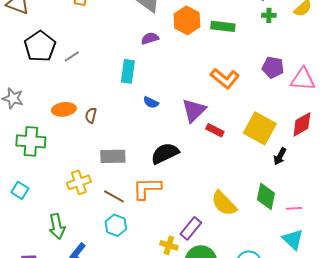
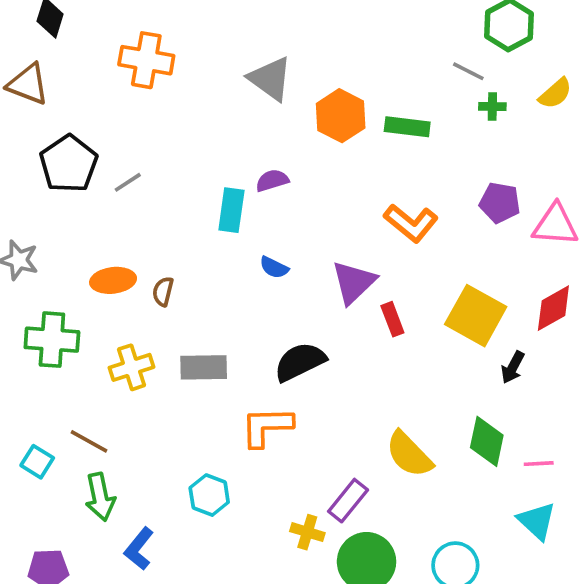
purple semicircle: (150, 38) -> (272, 180), moved
red rectangle: (215, 130) -> (392, 319), turned 42
yellow cross: (79, 182) -> (132, 367), moved
cyan square: (20, 190) -> (37, 462), moved
brown line: (114, 196) -> (89, 441), moved

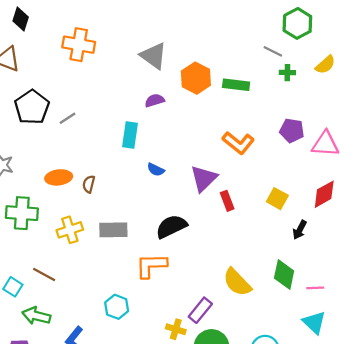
purple semicircle: (272, 180) -> (155, 100), moved
yellow square: (476, 316) -> (277, 199), size x0.6
green arrow: (100, 497) -> (36, 316), moved, turned 116

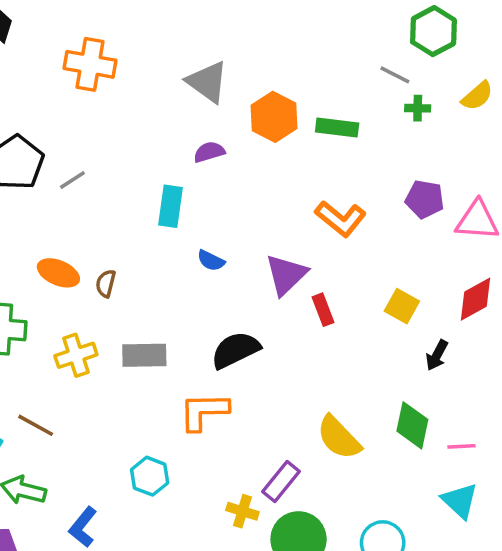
orange ellipse: (59, 177) -> (58, 273), turned 30

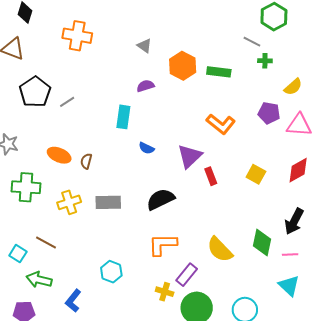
gray triangle: (207, 82) -> (144, 46), size x0.6
yellow semicircle: (477, 96) -> (293, 87), moved
black arrow: (437, 355) -> (294, 221), moved, size x1.5
orange L-shape: (204, 411) -> (163, 245), moved

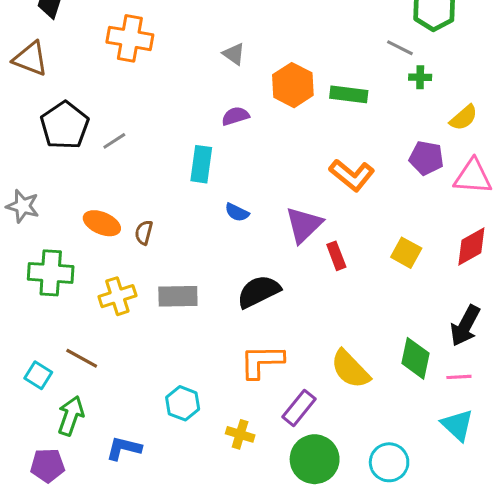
green arrow: (39, 280) -> (71, 416), turned 95
yellow cross: (165, 292) -> (240, 434), moved
blue L-shape: (73, 301) -> (124, 448), turned 65

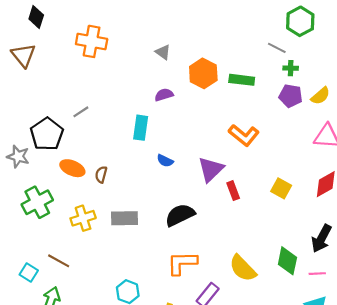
brown triangle: (30, 59) -> (23, 55), turned 30
black pentagon: (65, 125) -> (47, 134), moved
purple pentagon: (426, 158) -> (291, 96), moved
green cross: (51, 273) -> (37, 202), turned -32

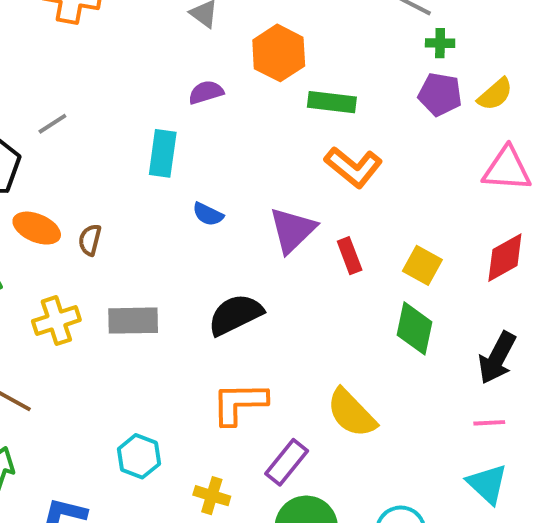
green rectangle: (242, 80) -> (332, 102), moved
red rectangle: (233, 191) -> (350, 256), moved
green diamond: (287, 261) -> (414, 328), moved

